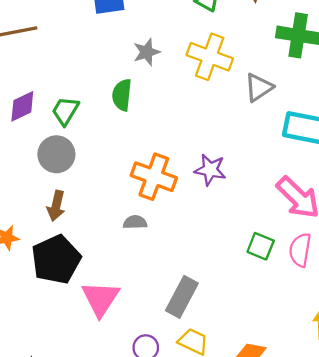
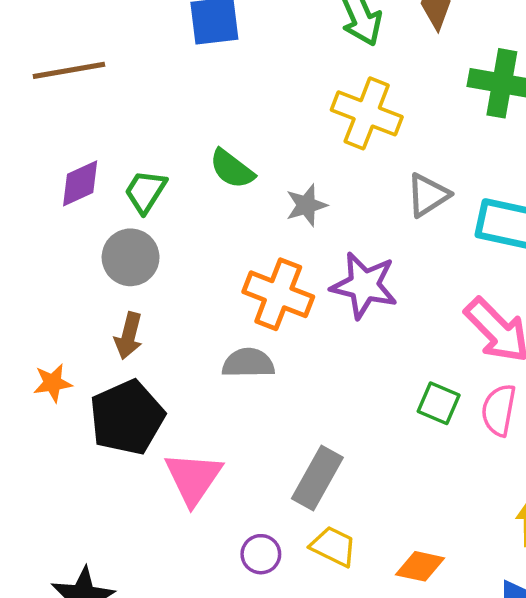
gray star: (147, 52) -> (306, 205), moved
gray triangle: (259, 87) -> (428, 195), moved
green semicircle: (122, 95) -> (232, 169), turned -60
purple star: (210, 170) -> (364, 285), size x1.4
gray semicircle: (135, 222) -> (248, 363), size x1.4

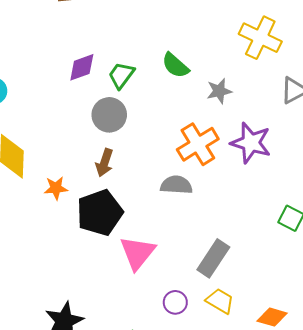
orange cross: (278, 294) -> (198, 144), turned 33

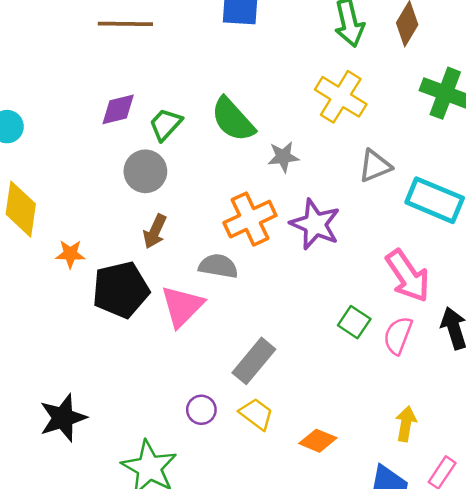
green semicircle: (175, 65) -> (233, 120), size x1.4
brown arrow: (104, 163) -> (155, 231), moved
pink triangle: (137, 253) -> (182, 306), moved

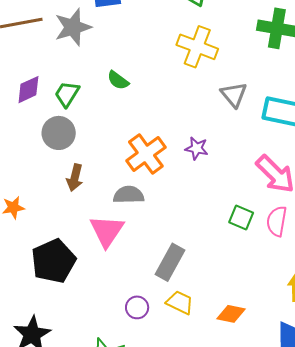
green semicircle: (233, 120) -> (118, 80), size x0.6
gray star: (283, 157) -> (73, 27), moved, size x1.5
gray triangle: (375, 166) -> (234, 95), turned -36
purple star: (315, 224) -> (197, 148), size x0.6
black pentagon: (121, 290) -> (53, 261), moved

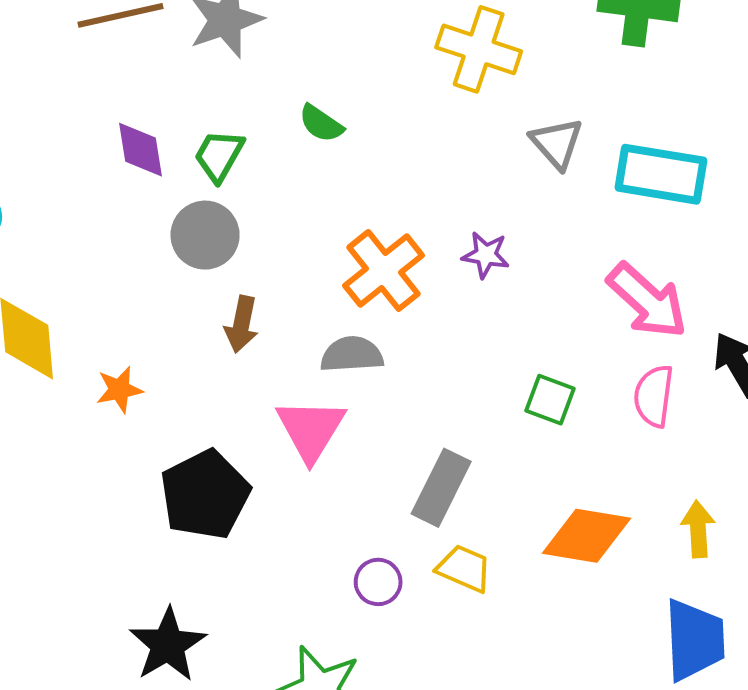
purple diamond: (28, 90) -> (140, 150), turned -72
green square: (241, 217) -> (550, 400), moved
orange diamond: (231, 314) -> (587, 536), moved, size x1.5

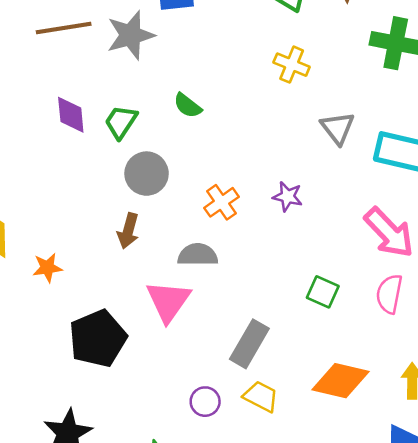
yellow cross: (479, 49) -> (292, 65), size x0.7
gray circle: (205, 235) -> (147, 174), moved
orange cross: (384, 271) -> (221, 202), size x0.7

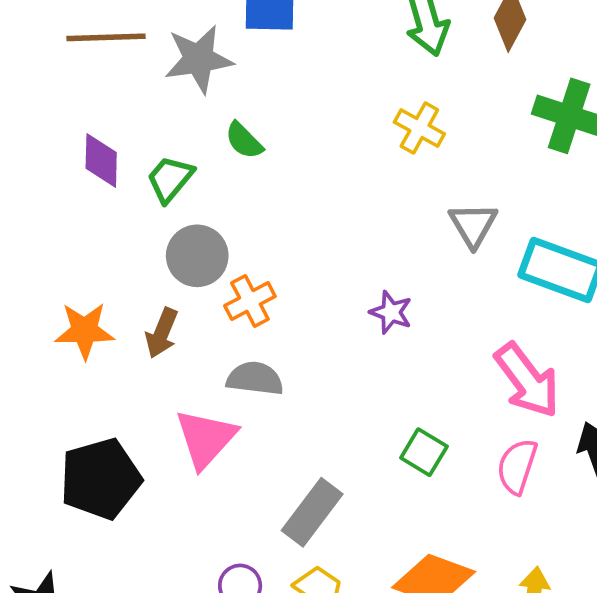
green semicircle: (188, 106) -> (244, 141), moved
orange cross: (221, 202) -> (250, 301), moved
orange star: (47, 268) -> (85, 331), moved, size x1.4

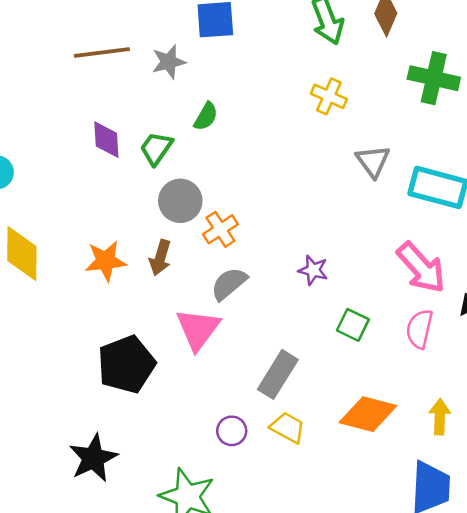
gray star: (199, 59) -> (169, 62), size x0.7
green semicircle: (244, 141) -> (206, 116), turned -100
purple star: (391, 312) -> (313, 270), moved
gray semicircle: (255, 379) -> (229, 284), turned -42

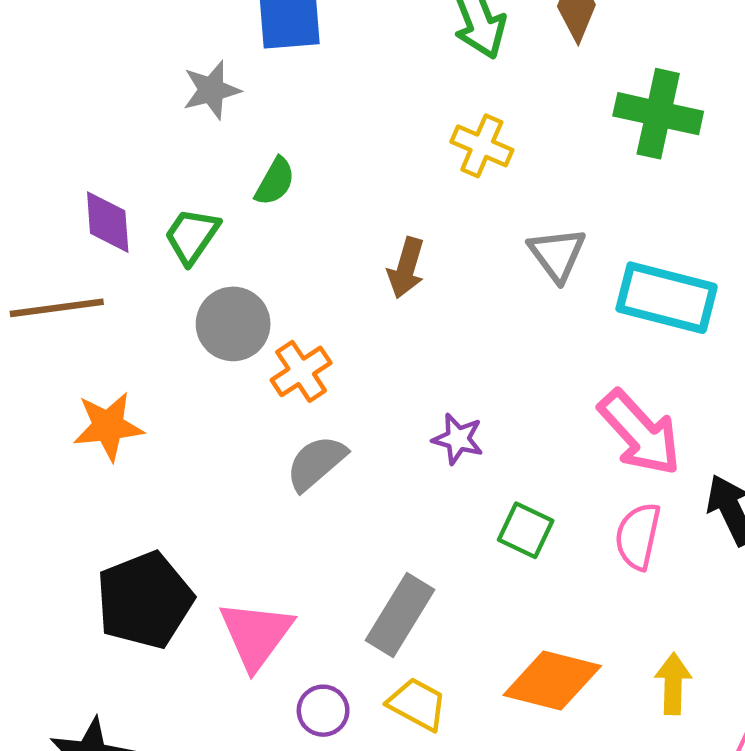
brown line: (102, 53) -> (57, 308), moved
brown arrow: (160, 258) -> (406, 268), moved
pink triangle: (198, 329) -> (256, 635), moved

